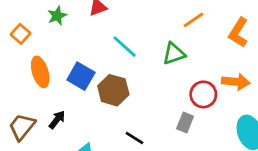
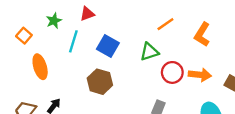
cyan line: (125, 47) -> (73, 41), moved, turned 65
blue square: (81, 76) -> (108, 46), moved
red circle: (203, 94) -> (172, 72), moved

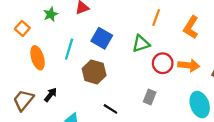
orange line: (165, 24) -> (156, 18), turned -35
cyan line: (73, 41) -> (69, 49), moved

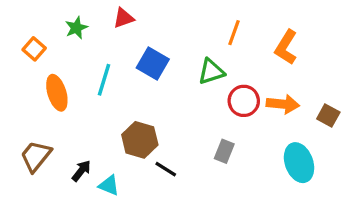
brown hexagon: (94, 72) -> (140, 140), moved
black arrow: (51, 95) -> (81, 171), moved

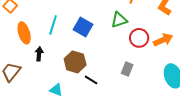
blue square: (153, 63) -> (83, 27), moved
orange arrow: (283, 104) -> (163, 40), turned -30
black arrow: (81, 171) -> (39, 54), moved, turned -32

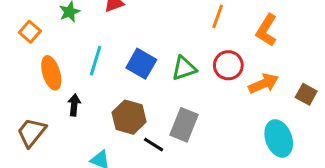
green triangle: (119, 20) -> (184, 68), moved
red circle: (139, 38) -> (228, 65), moved
gray rectangle: (127, 69) -> (184, 125), moved, size x1.5

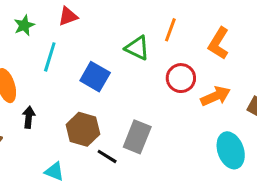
cyan line: (96, 61) -> (50, 57), moved
green triangle: (184, 68) -> (137, 48), moved, turned 44

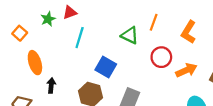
red triangle: (68, 16) -> (70, 12), moved
cyan line: (50, 57) -> (80, 38), moved
blue square: (95, 77) -> (106, 67), moved

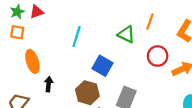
red triangle: (70, 12) -> (37, 12), moved
green star: (48, 19) -> (17, 12), moved
orange square: (20, 33) -> (17, 32), turned -32

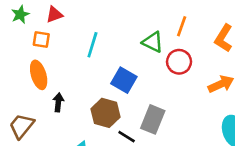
red triangle: (37, 12) -> (54, 15), moved
orange square: (17, 32) -> (41, 39), moved
red circle: (158, 56) -> (179, 62), moved

